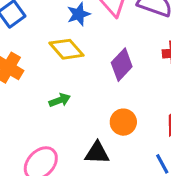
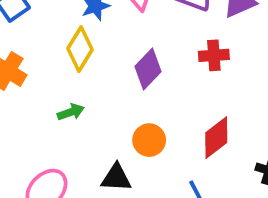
yellow diamond: (67, 49) -> (80, 49), turned 72

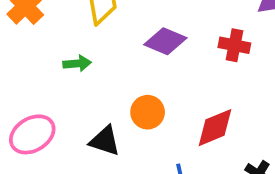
purple diamond: (148, 69) -> (165, 41), turned 54

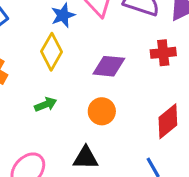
orange circle: (148, 112) -> (102, 111), moved

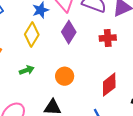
purple diamond: (109, 66) -> (69, 32), moved, turned -65

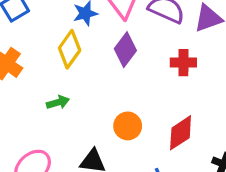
orange circle: (65, 76) -> (128, 126), moved

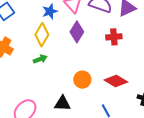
green arrow: (58, 102) -> (40, 59), moved
red diamond: (181, 133) -> (116, 81), turned 70

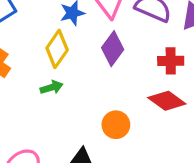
red diamond: (116, 81) -> (167, 101), moved

